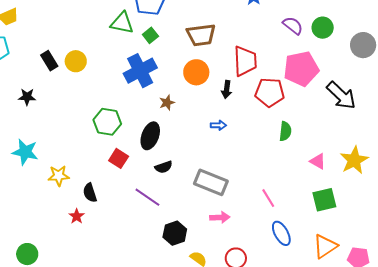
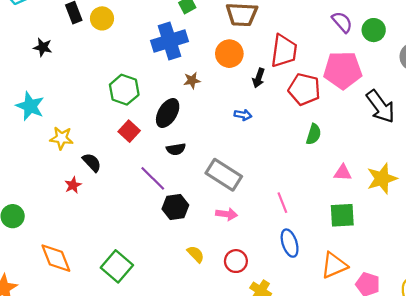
pink triangle: (318, 161) -> (343, 173), turned -36
black semicircle: (90, 193) -> (92, 162), turned 144
black hexagon: (175, 233) -> (175, 207), moved

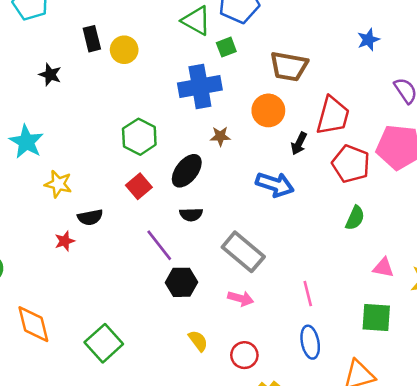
blue arrow: (243, 115) -> (275, 184), size x1.8
black semicircle: (92, 162) -> (90, 217), turned 115

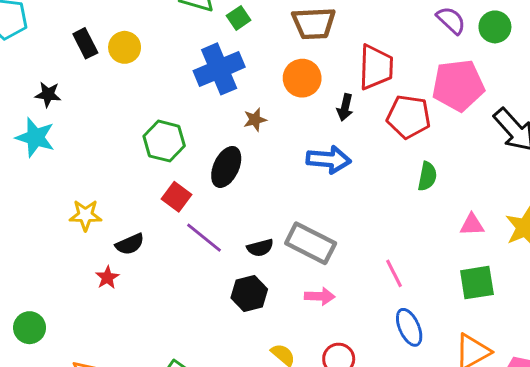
cyan star: (26, 142) -> (35, 137), moved
black semicircle: (191, 214) -> (260, 248), moved
purple line: (159, 245) -> (204, 238), moved

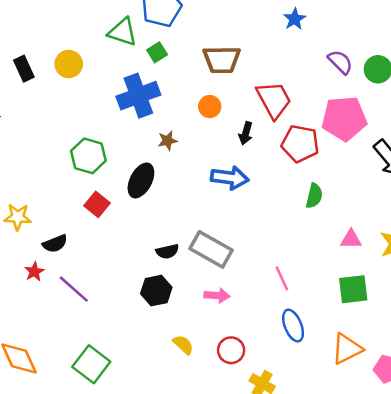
yellow circle: (125, 47) -> (69, 64), moved
red trapezoid: (376, 67) -> (274, 100), turned -33
orange circle: (302, 78) -> (210, 107), size x0.7
purple line: (204, 238) -> (74, 289), moved

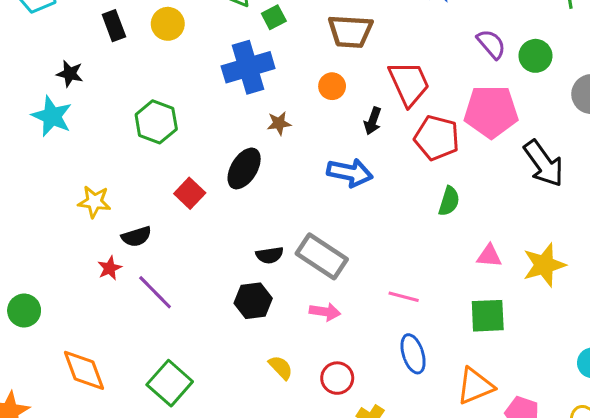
green hexagon: (88, 156) -> (156, 122), moved
pink line: (282, 278) -> (404, 297), turned -55

